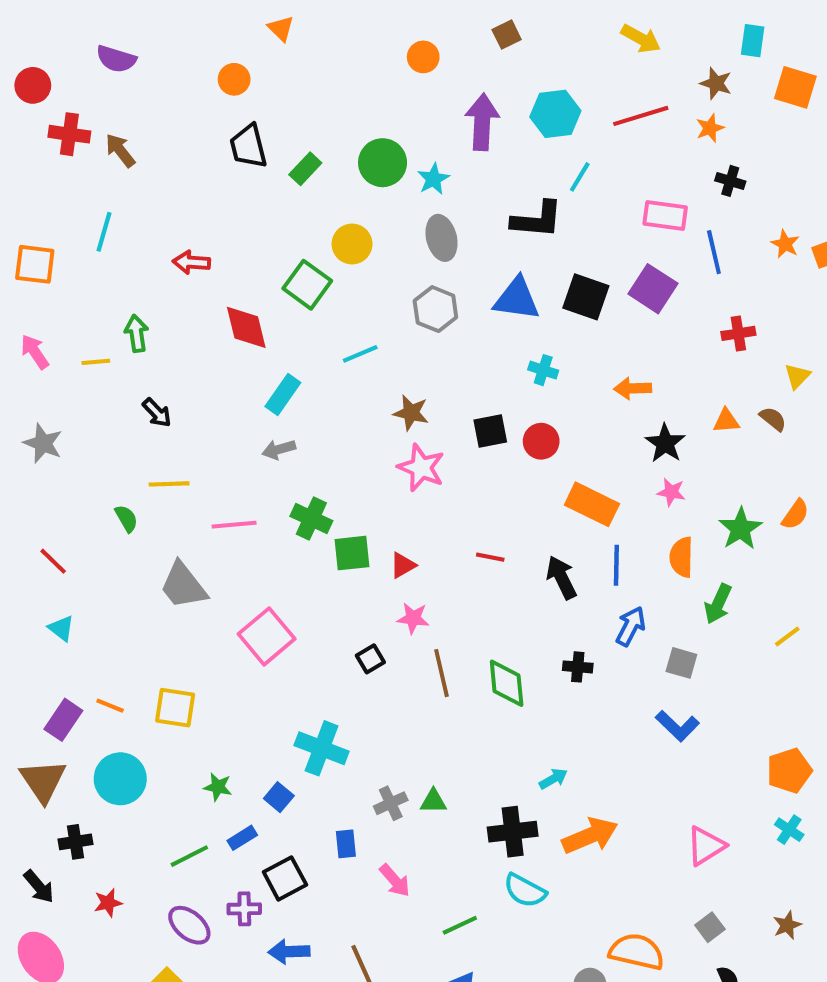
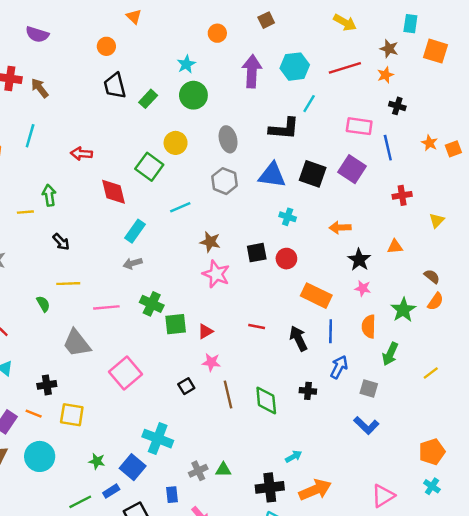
cyan star: (433, 179) -> (186, 64), moved
brown semicircle: (773, 419) -> (432, 276), moved
blue square: (279, 797) -> (133, 467), size x1.5
black cross: (75, 842) -> (47, 385), moved

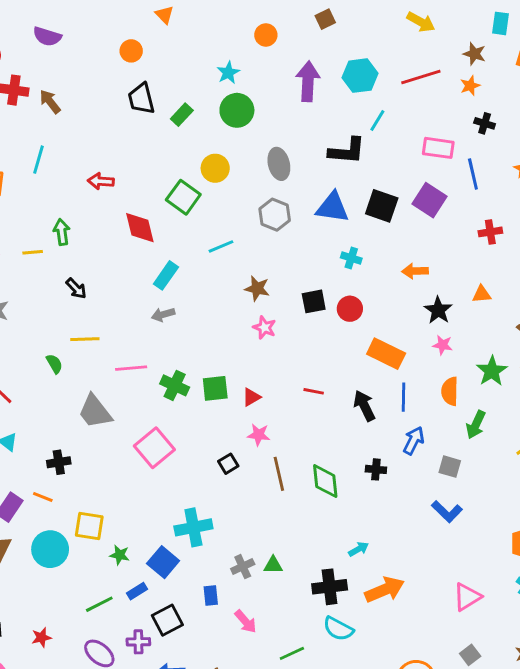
pink star: (216, 274) -> (264, 328), size x0.7
green cross: (152, 304) -> (175, 385), moved
yellow square: (72, 415) -> (89, 526), moved
cyan cross: (158, 439) -> (193, 527), turned -32

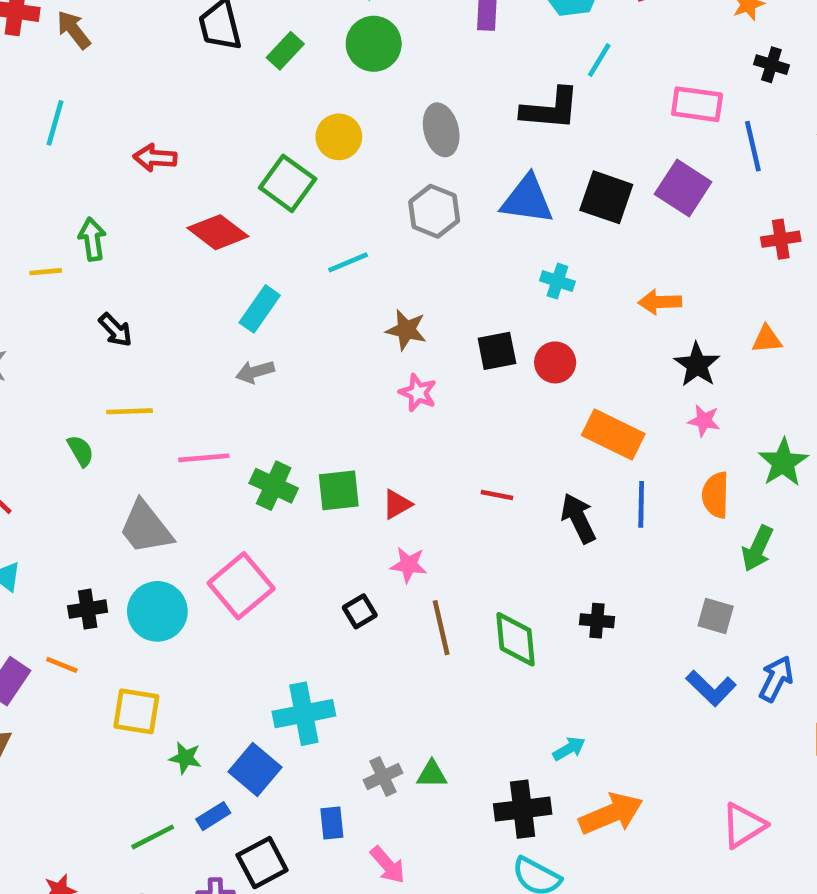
red diamond: (140, 228) -> (218, 232), turned -39
blue arrow: (414, 441) -> (776, 679), moved
cyan circle: (50, 549) -> (157, 611), moved

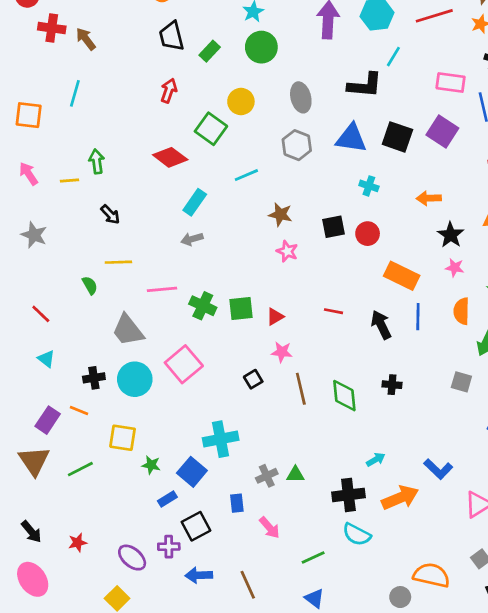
red arrow: (155, 158) -> (169, 91), moved, turned 105
blue L-shape: (711, 688) -> (438, 469), moved
green line: (153, 837) -> (80, 469), moved

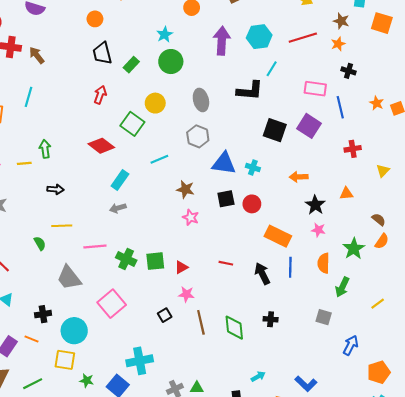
blue triangle: (351, 138) -> (224, 163), moved
black arrow: (110, 215) -> (55, 189), turned -42
cyan circle: (135, 379) -> (74, 331), moved

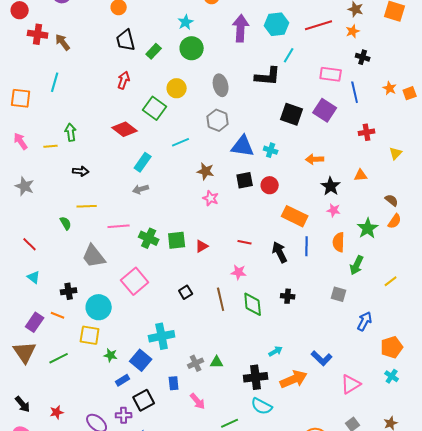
pink star: (186, 294) -> (239, 272), moved

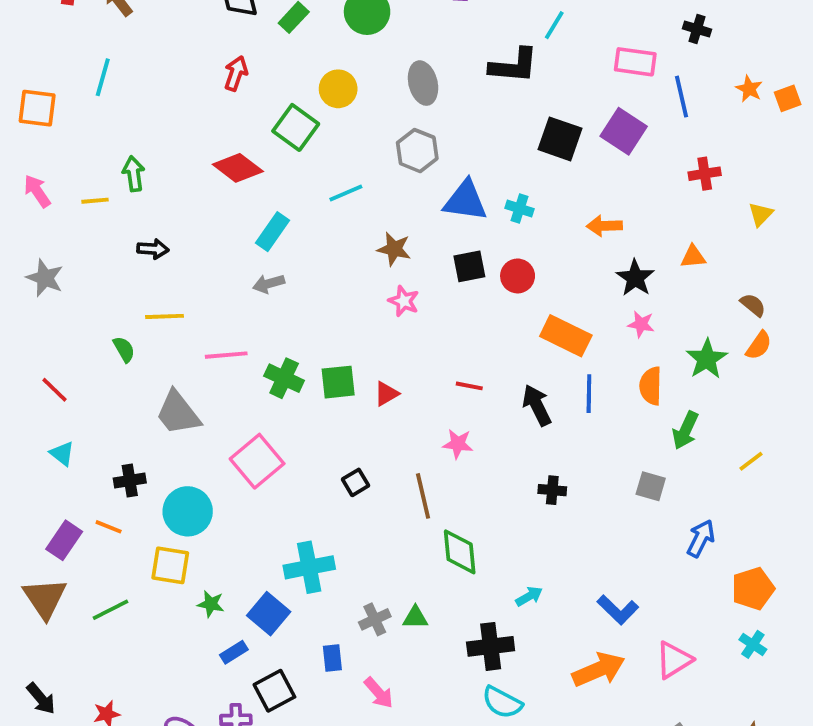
green diamond: (253, 304) -> (460, 552), moved
orange arrow: (294, 379) -> (599, 670), moved

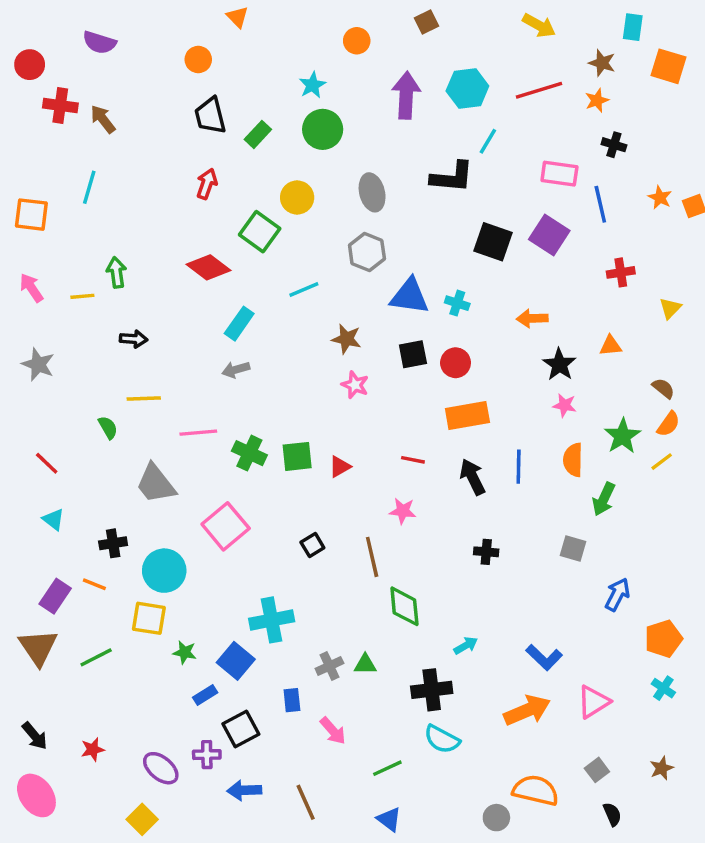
orange rectangle: (566, 336) -> (467, 416), moved, turned -36
yellow line: (751, 461) -> (662, 462), moved

